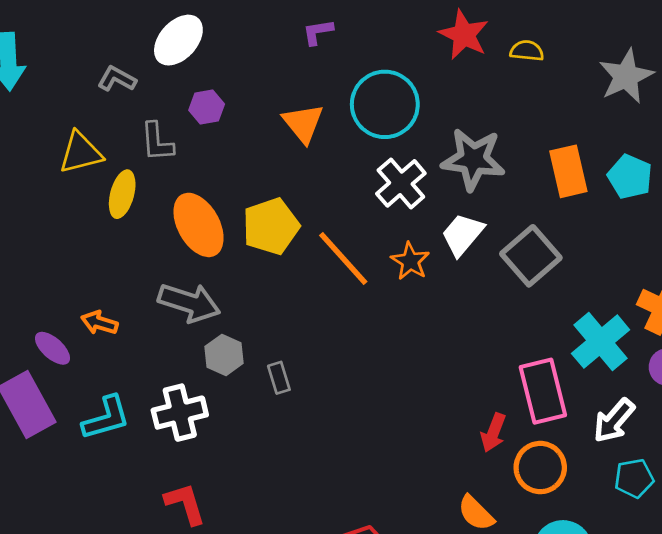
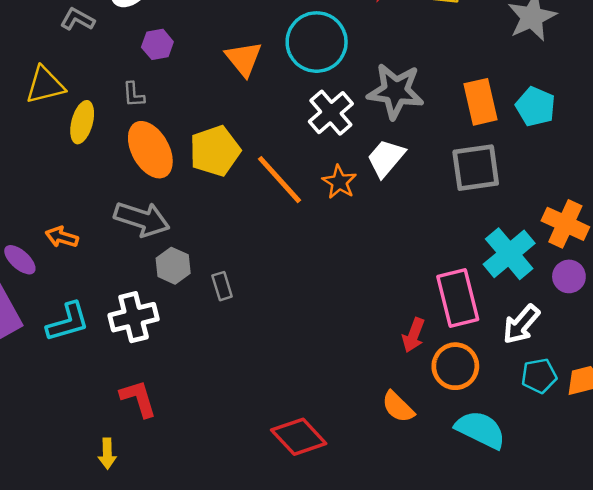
gray L-shape: (157, 142) -> (134, 95), moved, size x0.7
gray square: (531, 256) -> (476, 168), moved, turned 33

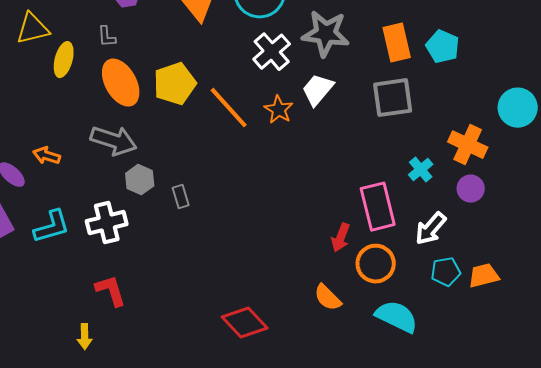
cyan cross: (509, 254) -> (421, 170), size x0.6

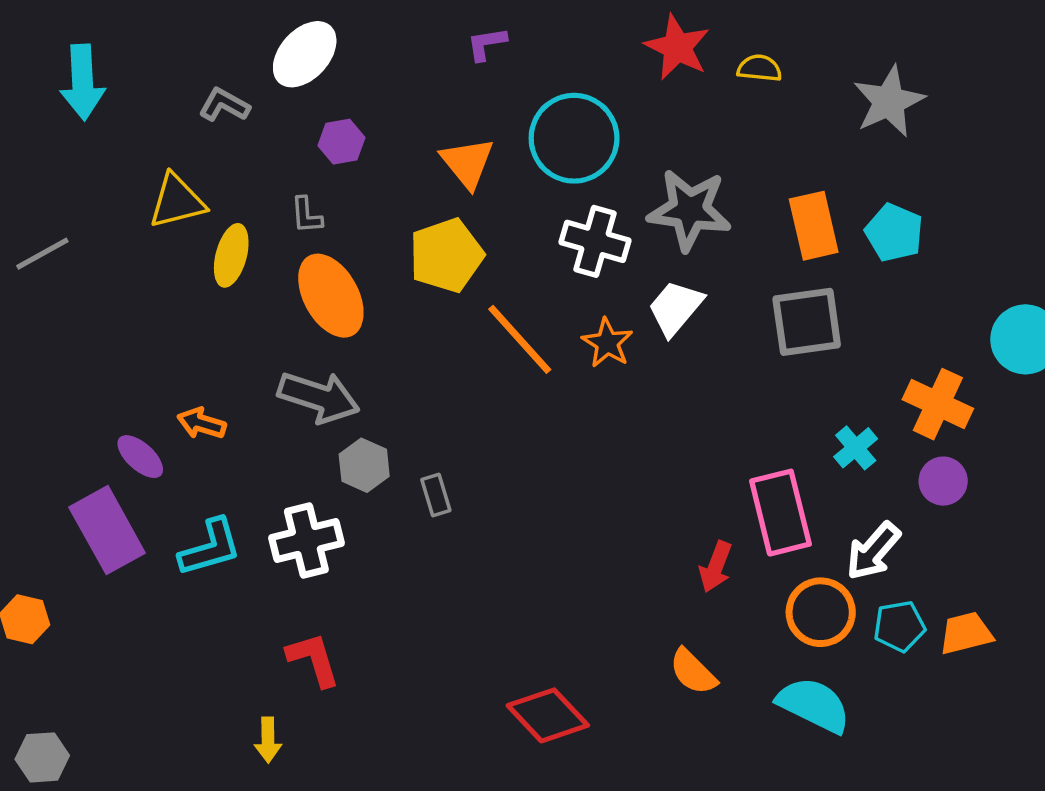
white cross: (272, 52) -> (595, 241), turned -33
yellow pentagon: (175, 84) -> (446, 255), moved
orange circle: (376, 264) -> (821, 612), moved

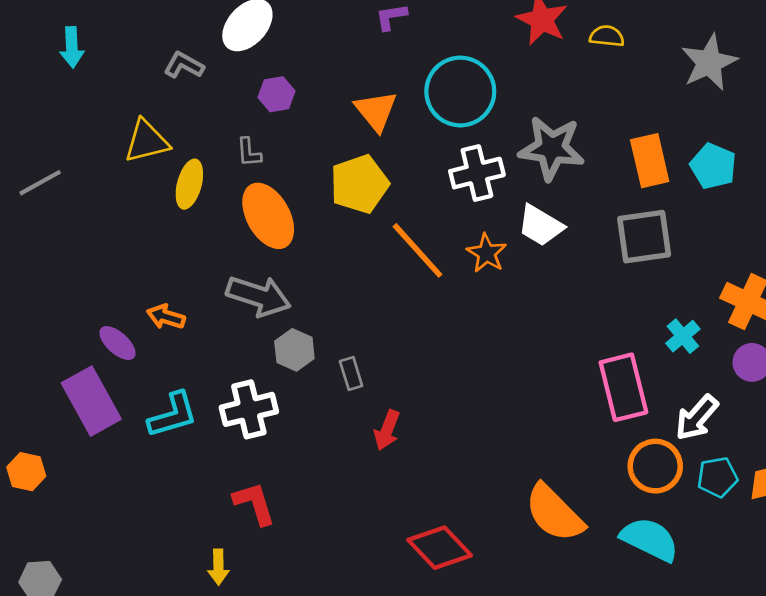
cyan arrow: (83, 82) -> (72, 47), size x0.7
white cross: (595, 241) -> (477, 173), turned -30
white trapezoid: (676, 308) -> (540, 226), turned -99
red arrow: (716, 567) -> (387, 430), moved
orange semicircle: (693, 672) -> (554, 513), size x1.6

